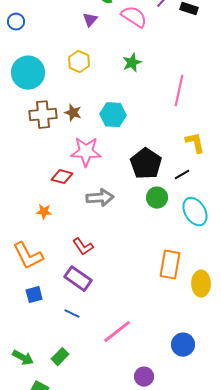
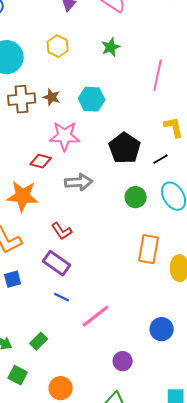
green circle: (157, 198) -> (136, 197), moved
orange star: (44, 212) -> (23, 196), size x2.0
blue line: (72, 314) -> (62, 297), moved

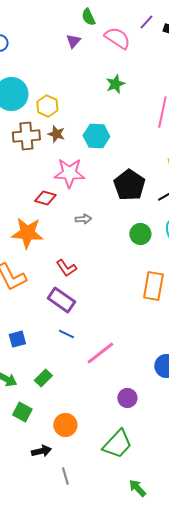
yellow hexagon: (58, 46) -> (47, 106), moved
gray arrow: (79, 182) -> (83, 219), size x0.6
blue square: (13, 279) -> (17, 339), moved

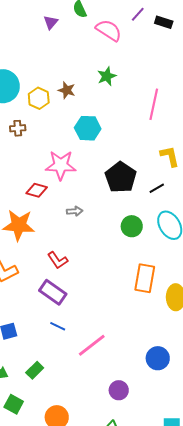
purple triangle: (73, 41) -> (51, 22), moved
brown star: (56, 134) -> (67, 90), moved
brown cross: (26, 136) -> (18, 128), size x0.6

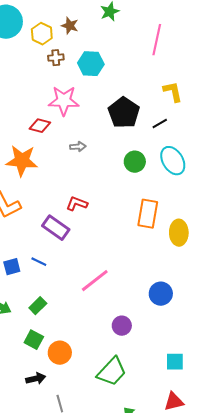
brown cross: (18, 128) -> (56, 58), moved
red L-shape: (58, 260) -> (77, 204), moved, turned 145
blue line: (58, 326) -> (39, 262), moved
green square: (14, 404) -> (34, 340), moved

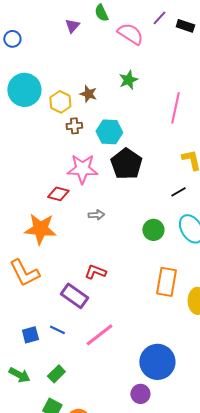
black pentagon: (124, 113) -> (126, 164), moved
pink line: (95, 281) -> (99, 335), moved
blue circle: (161, 294) -> (157, 362), moved, size x1.5

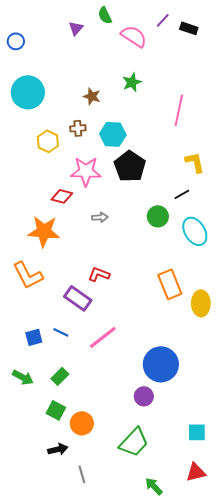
yellow hexagon: (60, 102) -> (48, 141), moved
green circle: (153, 230) -> (158, 216), moved
orange rectangle: (166, 282) -> (170, 284), turned -32

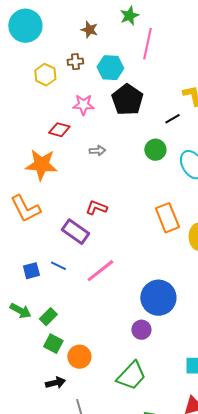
pink line: (179, 110) -> (147, 44), moved
pink star: (86, 171) -> (83, 105), size x0.7
black line: (182, 194) -> (172, 119), moved
green rectangle: (60, 376) -> (48, 317), moved

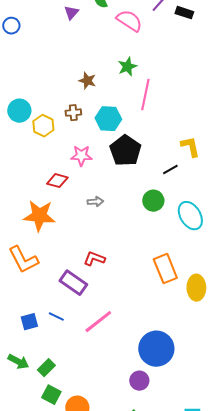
cyan circle: (25, 26) -> (19, 111), moved, size x0.7

